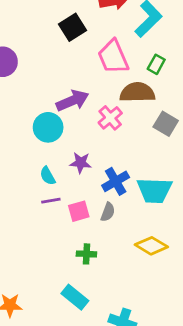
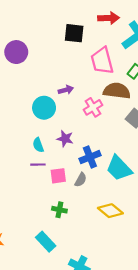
black square: (72, 27) -> (74, 33), turned 30
purple arrow: (72, 101) -> (66, 90), size x0.6
cyan trapezoid: (154, 190) -> (119, 168), turned 36

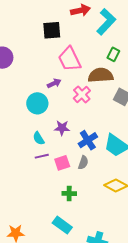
pink trapezoid: (102, 61) -> (70, 59), moved

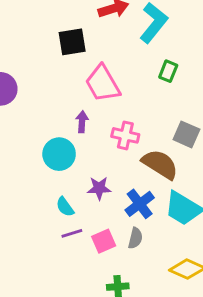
brown semicircle: (101, 75) -> (160, 164), moved, turned 40
purple arrow: (54, 83) -> (82, 122), turned -56
pink cross: (82, 94) -> (125, 135), turned -30

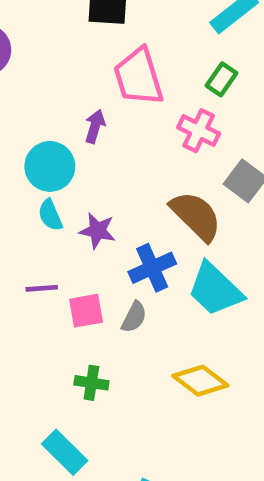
green rectangle: (168, 71) -> (222, 79), moved
pink cross: (125, 135) -> (199, 131), moved
cyan semicircle: (65, 207) -> (50, 215), moved

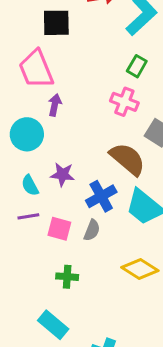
pink trapezoid: (138, 77) -> (36, 69), moved
cyan semicircle: (50, 215) -> (30, 185), moved
pink square: (86, 311) -> (59, 229), turned 30

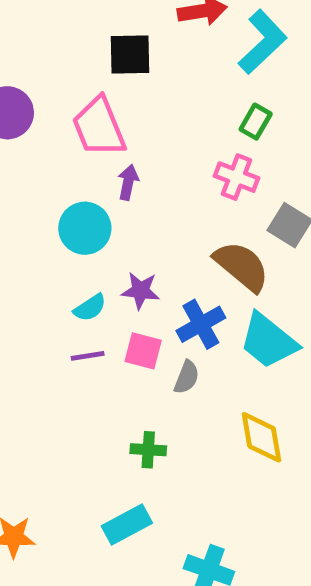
cyan semicircle: (30, 185) -> (90, 308), turned -95
pink square: (59, 229) -> (143, 351), moved
yellow diamond: (140, 269) -> (262, 437), turned 48
cyan rectangle: (53, 325) -> (127, 524), turned -68

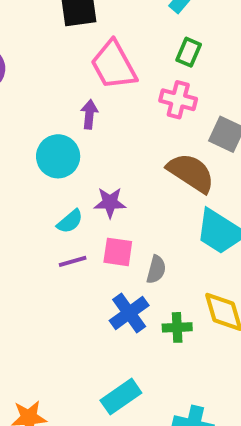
pink trapezoid: (99, 127) -> (114, 65), moved
blue cross: (201, 324) -> (129, 313), moved
green cross: (148, 450) -> (177, 327), moved

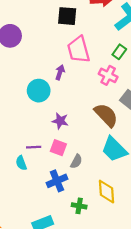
cyan semicircle: (70, 221) -> (21, 163), moved, turned 96
green cross: (177, 327) -> (79, 206), moved

